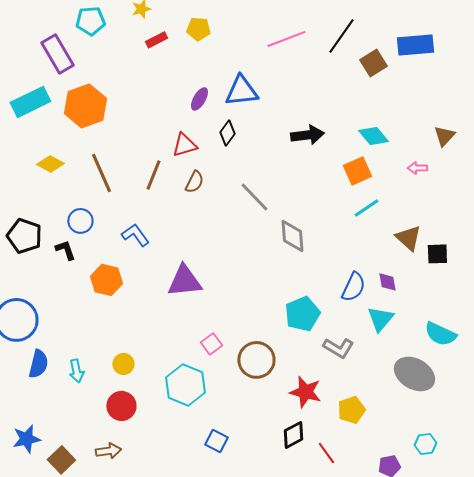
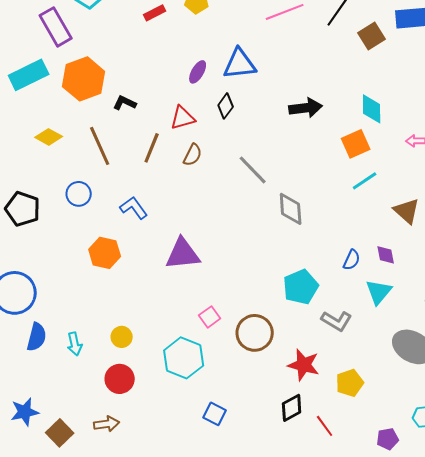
cyan diamond: (373, 136) -> (372, 109), turned 40
black L-shape: (65, 250) -> (125, 103), moved, turned -45
blue semicircle: (353, 287) -> (352, 260), size x0.7

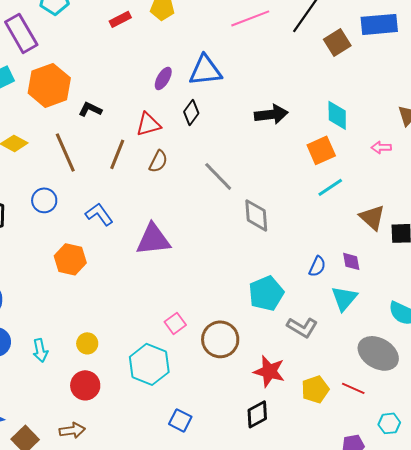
purple triangle: (183, 254) -> (153, 239), moved
red line: (325, 426) -> (353, 388), moved, turned -30

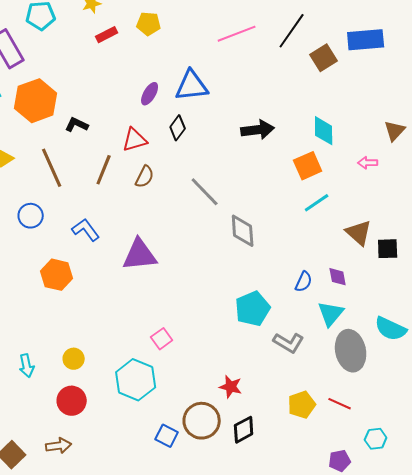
brown circle: (220, 339) -> (202, 421), moved
gray ellipse: (378, 353) -> (351, 351), moved, turned 48
red star: (269, 371) -> (231, 387), moved, size x0.7

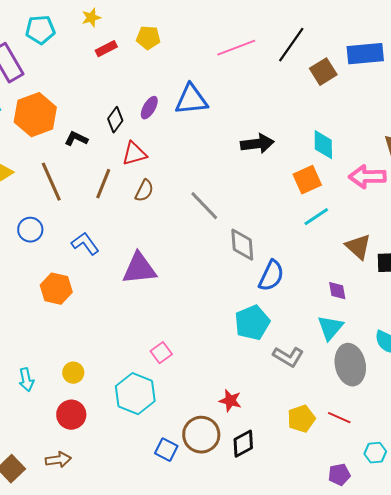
black diamond: (178, 128) -> (115, 120), moved
pink arrow: (368, 163) -> (367, 177), size x1.8
blue semicircle: (304, 282) -> (271, 276), moved, size x1.5

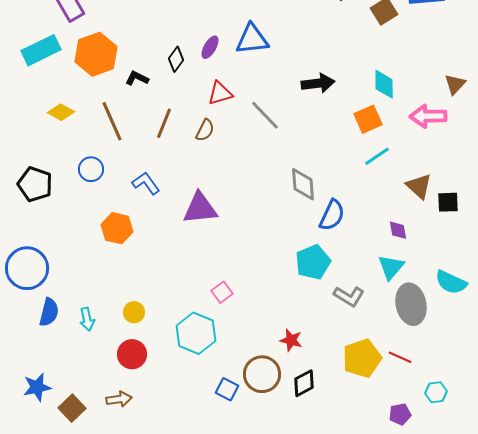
red triangle: (134, 154) -> (220, 93), moved
gray line: (204, 206) -> (265, 115), moved
yellow pentagon: (301, 419) -> (362, 358), size x1.4

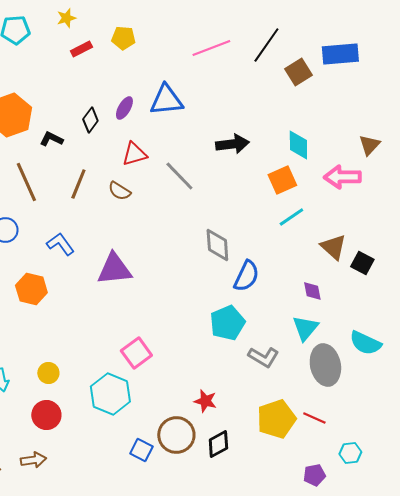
brown semicircle: (205, 130) -> (119, 191), turned 95
black square: (448, 202) -> (362, 263), turned 30
pink square: (222, 292) -> (136, 353), size x1.4

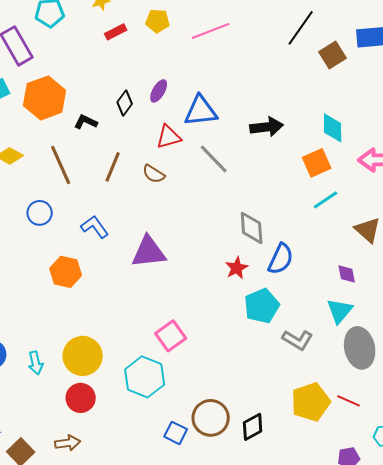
pink line: (211, 48) -> (211, 31), moved
blue triangle: (166, 100) -> (201, 111), moved
yellow circle: (48, 373) -> (83, 356), size x1.8
red star: (205, 401) -> (237, 268), moved, turned 30

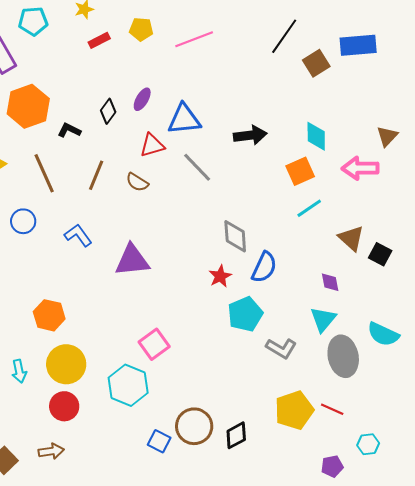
orange hexagon: (66, 272) -> (49, 315), moved

